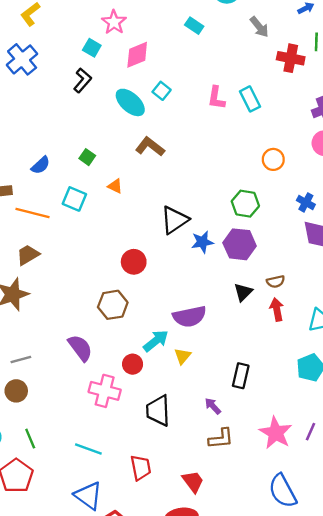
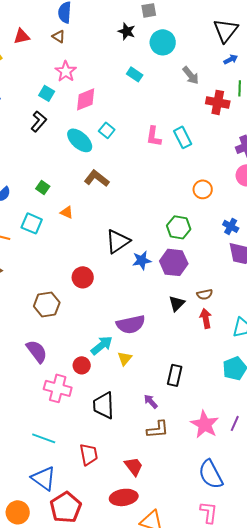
brown hexagon: (113, 305) -> (47, 304), moved

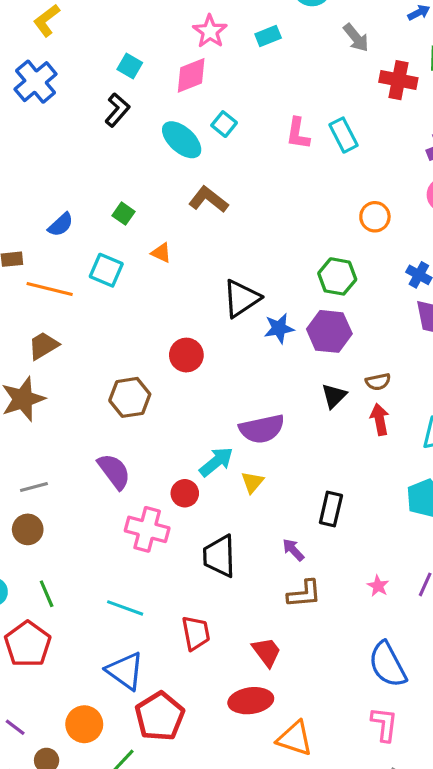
pink star: (66, 71) -> (210, 31), moved
cyan rectangle: (135, 74) -> (268, 36), turned -56
pink star: (205, 424) -> (378, 586), size x0.5

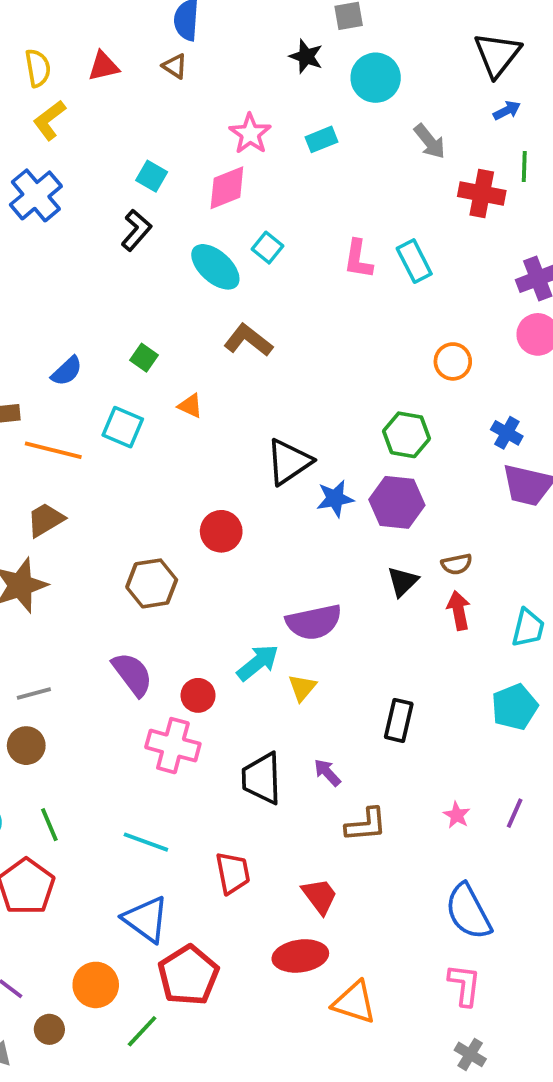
red circle: (185, 493) -> (198, 695), moved
purple arrow: (293, 550) -> (327, 773), moved

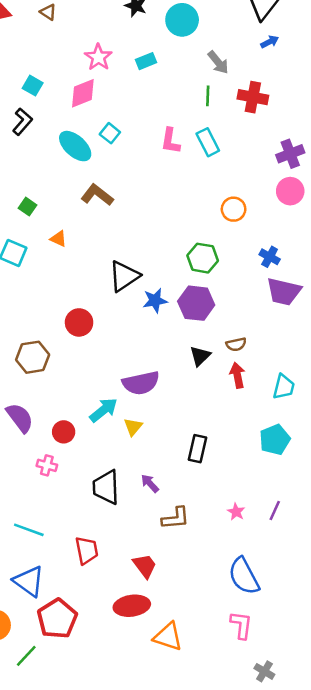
green line: (524, 166) -> (208, 96), moved
pink cross: (173, 746) -> (47, 465), size x0.6
gray cross: (470, 1054) -> (264, 671), moved

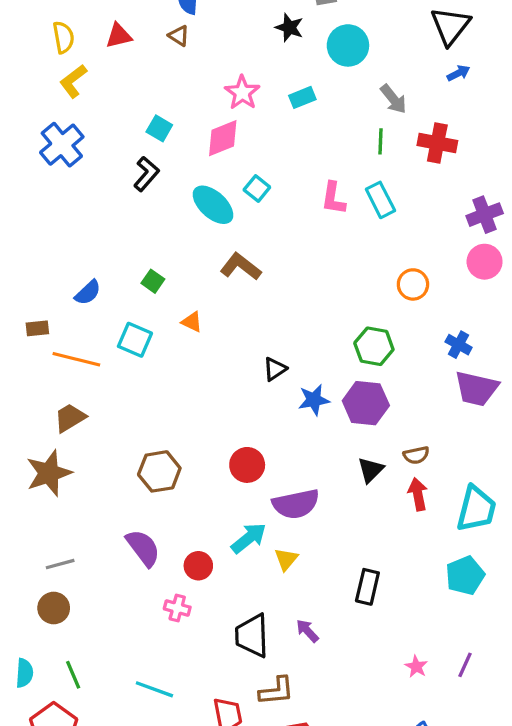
black triangle: (124, 276) -> (275, 369), size x0.6
red circle: (79, 322) -> (247, 465), moved
cyan trapezoid: (284, 387) -> (476, 509), size x1.4
brown L-shape: (176, 518) -> (276, 691), moved

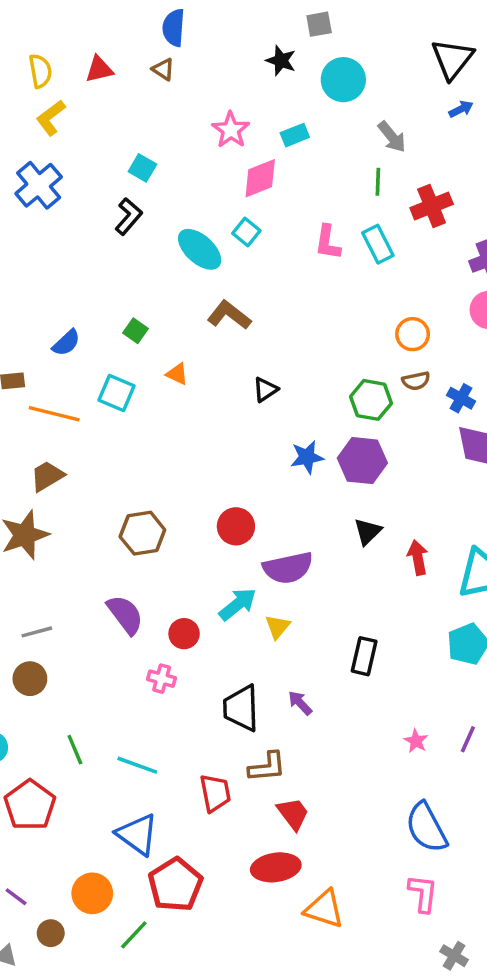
pink diamond: (223, 138) -> (260, 178), moved
red cross: (437, 143) -> (432, 206), moved, turned -33
black triangle: (275, 369) -> (265, 390), moved
brown semicircle: (416, 455) -> (416, 381), moved
green line: (73, 675) -> (75, 750), moved

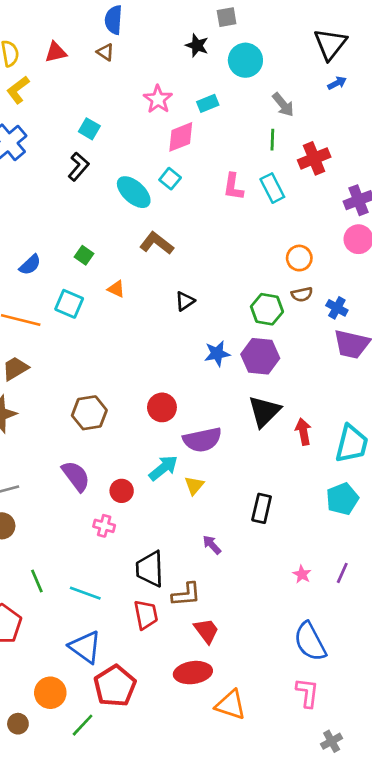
black triangle: (368, 532) -> (264, 411), size x1.5
black trapezoid: (241, 708) -> (150, 569), moved
gray cross: (454, 956) -> (332, 741), turned 30

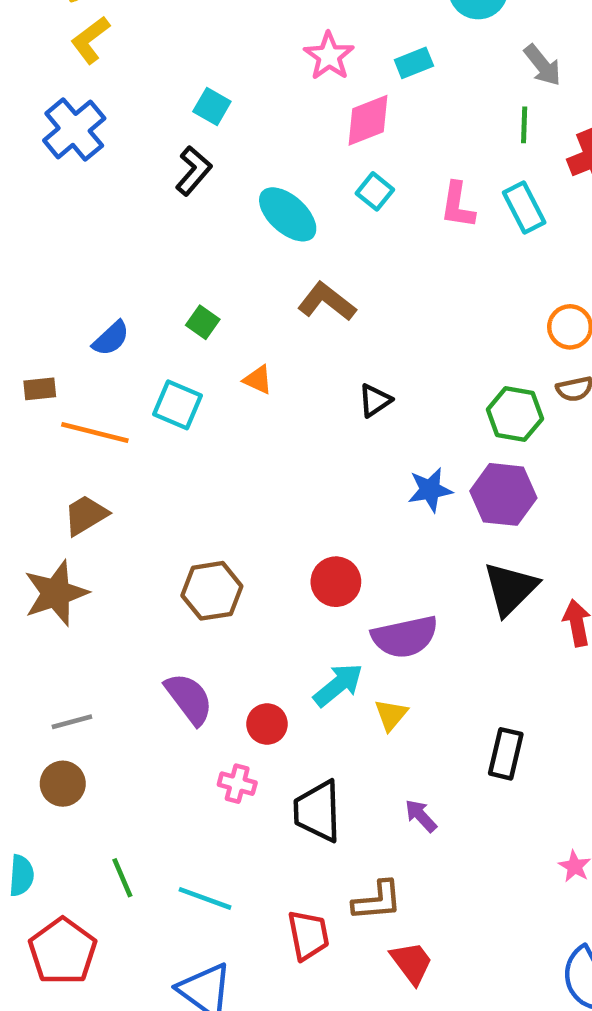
cyan square: (170, 179) -> (375, 191), moved
black trapezoid: (150, 569) -> (318, 811), moved

